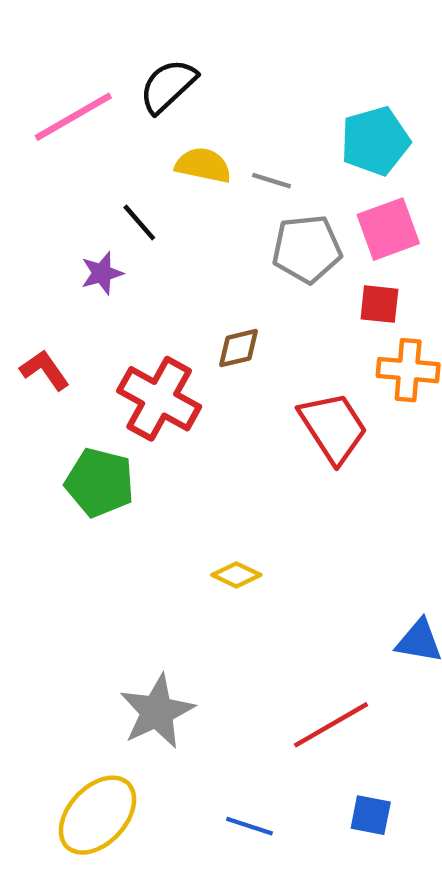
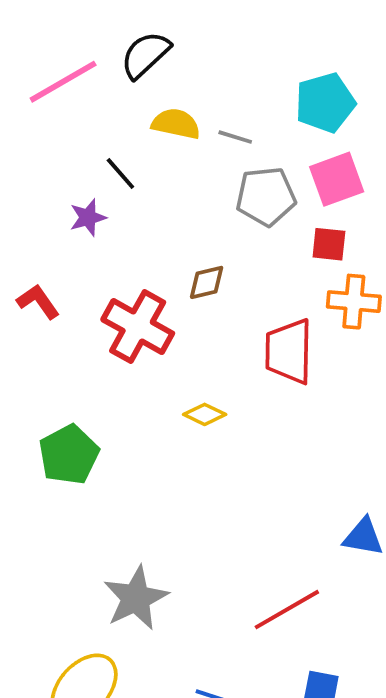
red trapezoid: (333, 427) -> (289, 351), turned -146
green pentagon: (100, 482) -> (69, 455), moved, turned 30
yellow diamond: (236, 575) -> (205, 414), moved

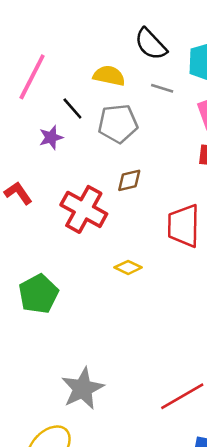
black semicircle: (145, 55) -> (151, 44), moved, turned -90
pink line: (63, 82) -> (32, 77), moved, turned -33
gray line: (235, 137) -> (162, 88), moved
gray pentagon: (266, 196) -> (118, 124), moved

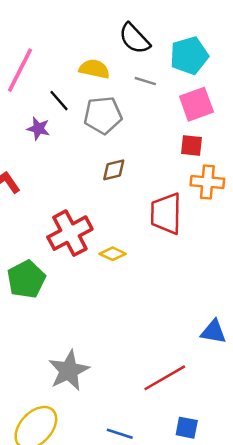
purple star: (51, 137) -> (38, 129), turned 30
red cross: (84, 209) -> (70, 233), moved, turned 33

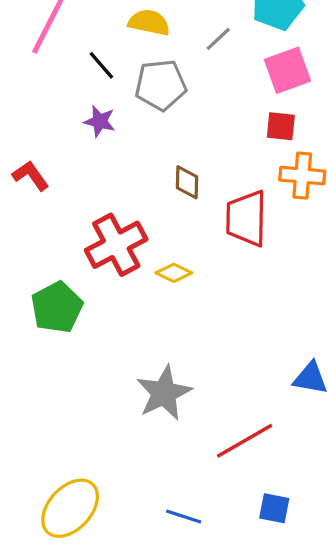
gray line: (145, 81) -> (218, 39), turned -60
purple star: (38, 129) -> (100, 121), moved
brown diamond: (114, 170) -> (187, 182), moved, turned -75
gray star: (69, 371) -> (164, 393), moved

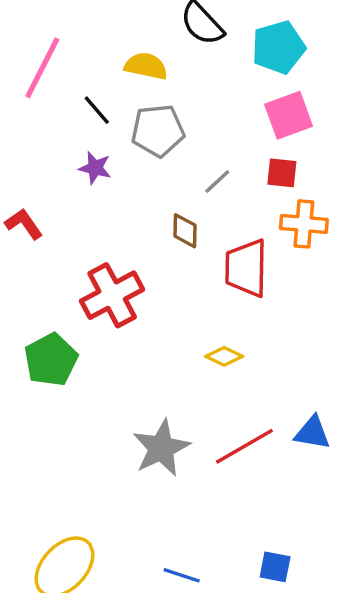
gray line: (218, 39) -> (217, 181), moved
yellow diamond: (174, 273) -> (224, 356), moved
red line: (245, 441) -> (244, 446), moved

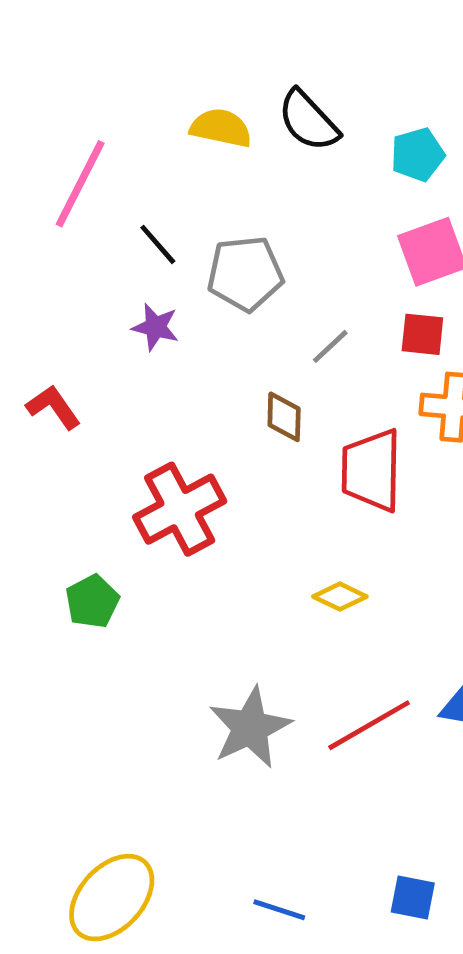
cyan pentagon: (278, 47) -> (418, 155), size x0.7
yellow semicircle: (146, 66) -> (221, 128), moved
green pentagon: (51, 360) -> (92, 601), size x0.7

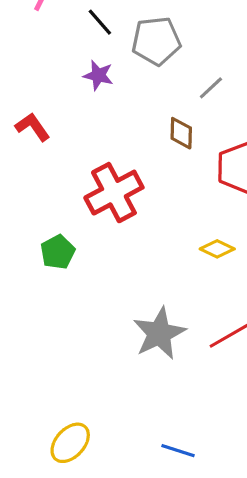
yellow ellipse: (112, 898) -> (70, 443), size x0.7

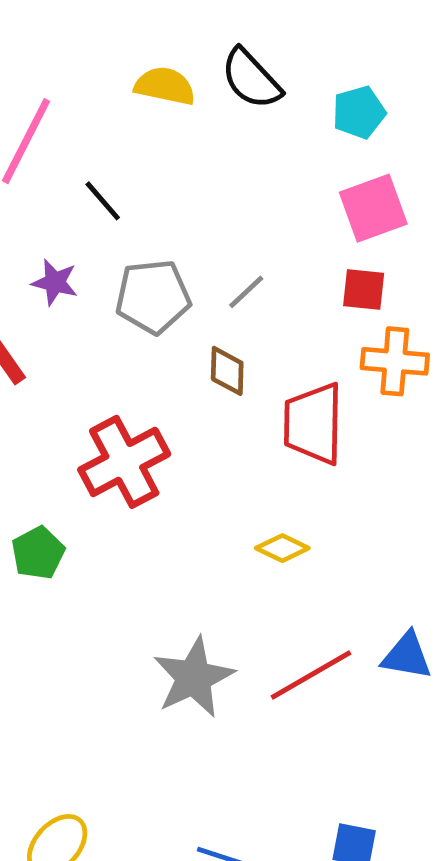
gray pentagon: (156, 41) -> (153, 297), moved
purple star: (98, 75) -> (55, 282), moved
gray line: (211, 88) -> (246, 292), moved

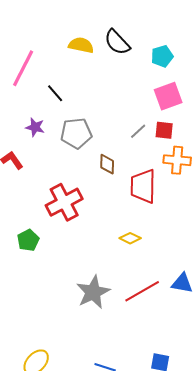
gray line: (246, 292) -> (138, 131), moved

